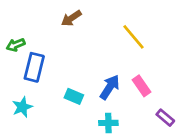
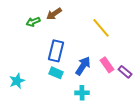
green arrow: (16, 45) -> (33, 22), moved
blue rectangle: (34, 67) -> (56, 51), moved
purple rectangle: (165, 118) -> (125, 72), moved

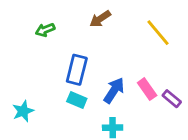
brown arrow: (54, 14) -> (100, 19), moved
yellow line: (101, 28) -> (158, 33), moved

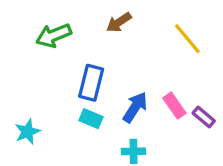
green arrow: (45, 30) -> (54, 35), size x1.5

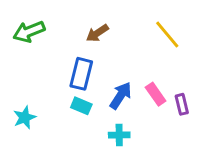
brown arrow: (119, 22) -> (97, 33), moved
green arrow: (54, 35) -> (29, 32), moved
purple rectangle: (204, 117) -> (182, 104), turned 36

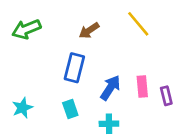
yellow line: (167, 34) -> (138, 24), moved
pink rectangle: (156, 94) -> (142, 86), turned 30
cyan rectangle: (81, 106) -> (70, 109), moved, turned 48

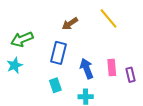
green arrow: (26, 29) -> (22, 39), moved
blue arrow: (110, 88) -> (87, 69), turned -54
cyan star: (22, 108) -> (15, 65), moved

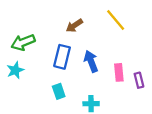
blue arrow: (87, 69) -> (91, 61), moved

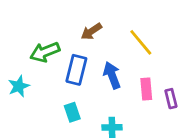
yellow line: (116, 20) -> (141, 42), moved
green arrow: (23, 42) -> (45, 52), moved

